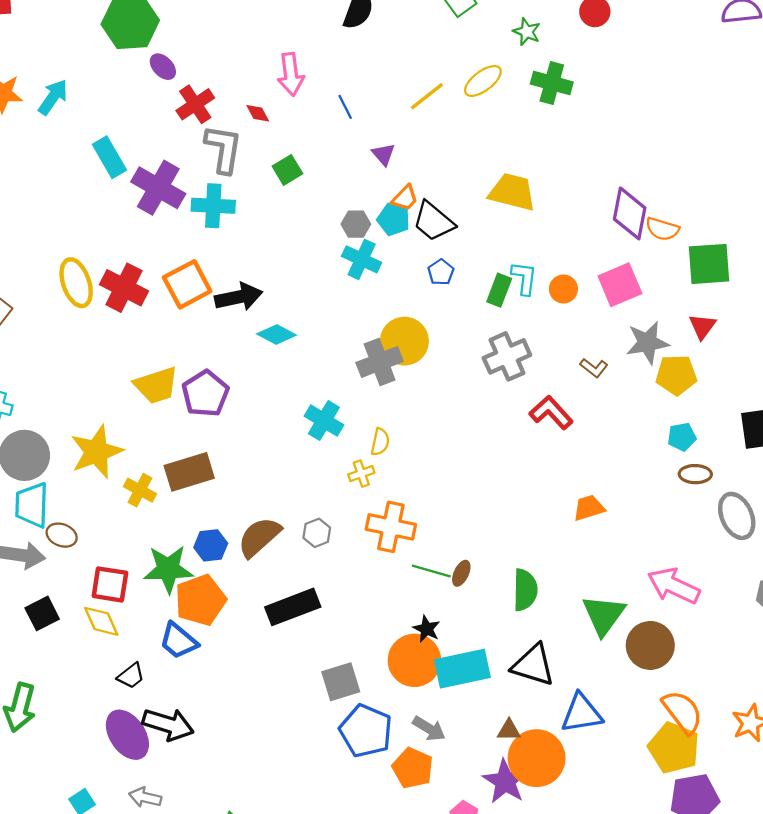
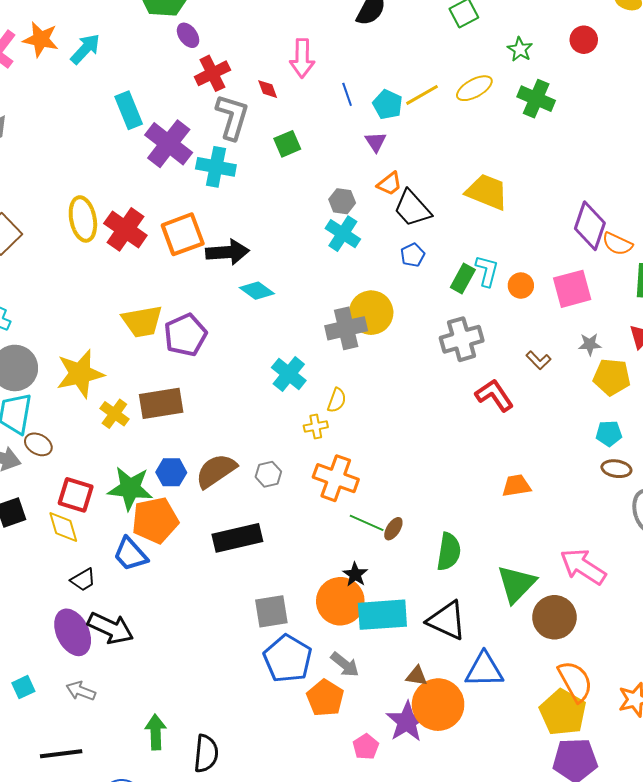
cyan pentagon: (393, 219) -> (388, 105), moved
gray star: (647, 343) -> (590, 344), size x0.6

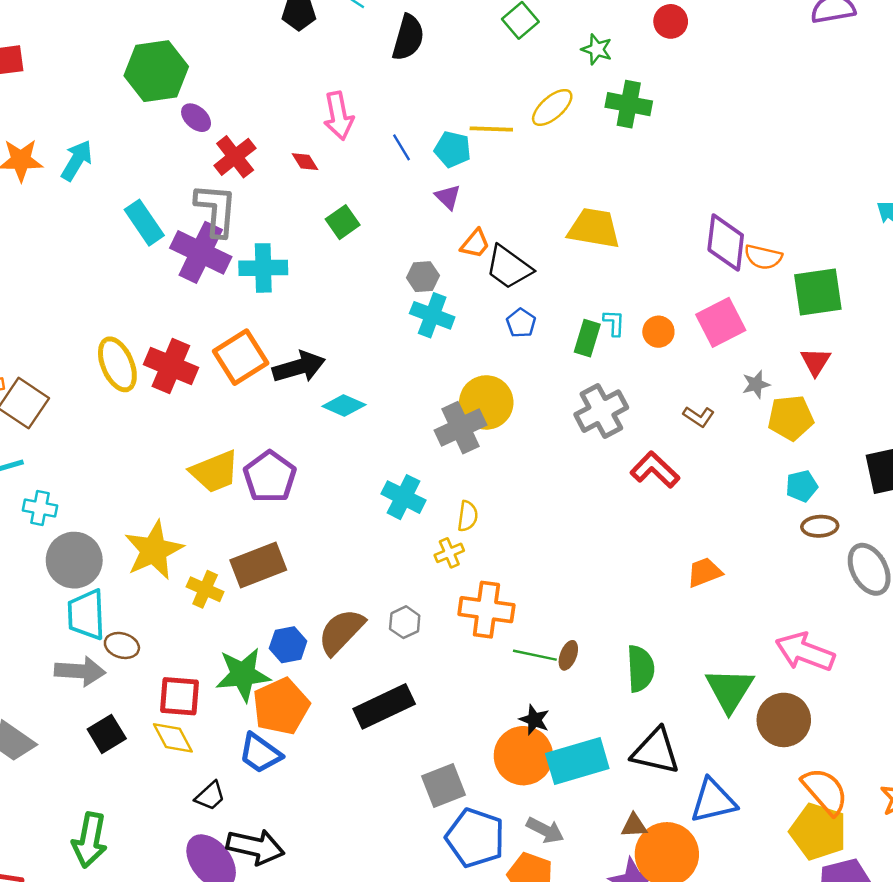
yellow line: (422, 95) -> (491, 129), turned 44
gray L-shape: (232, 117) -> (216, 210), moved
cyan L-shape: (487, 271) -> (614, 323), size x0.7

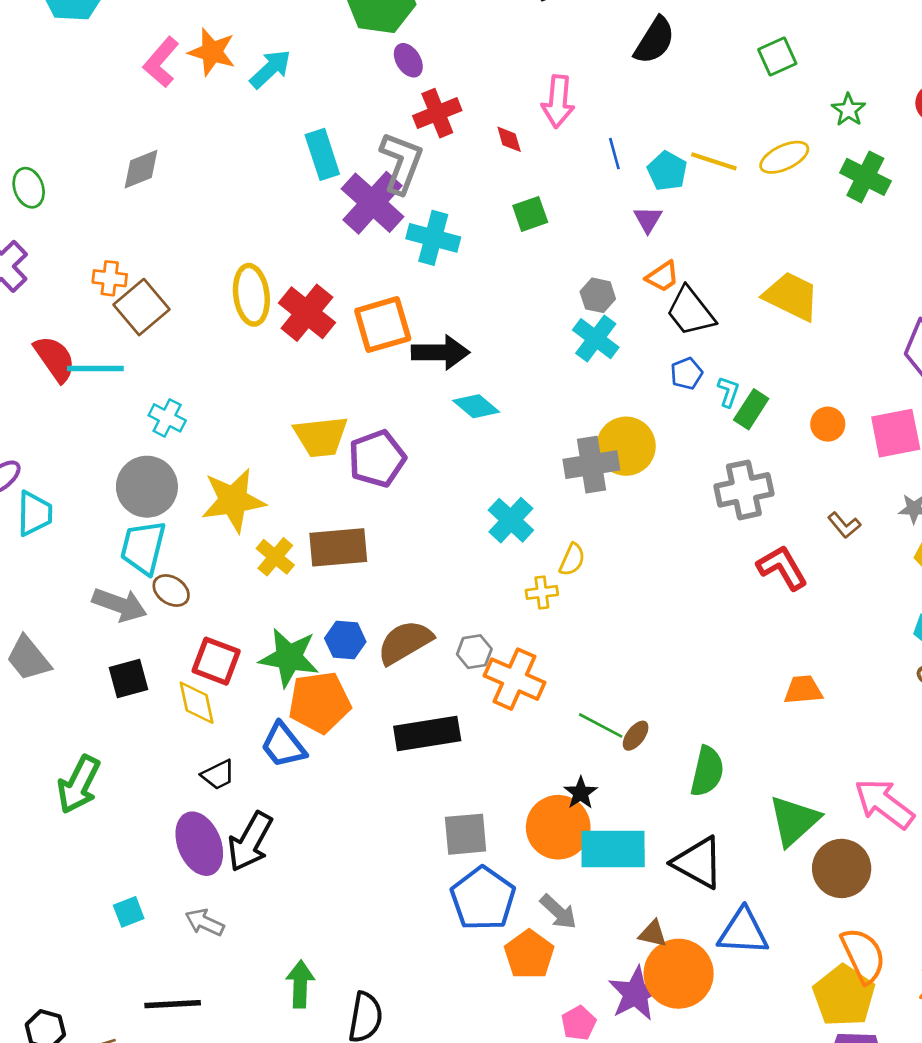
cyan L-shape: (614, 323) -> (728, 392), moved
cyan cross: (40, 508) -> (167, 418), moved
orange cross: (486, 610) -> (514, 679), moved
black arrow: (255, 847) -> (250, 842), turned 90

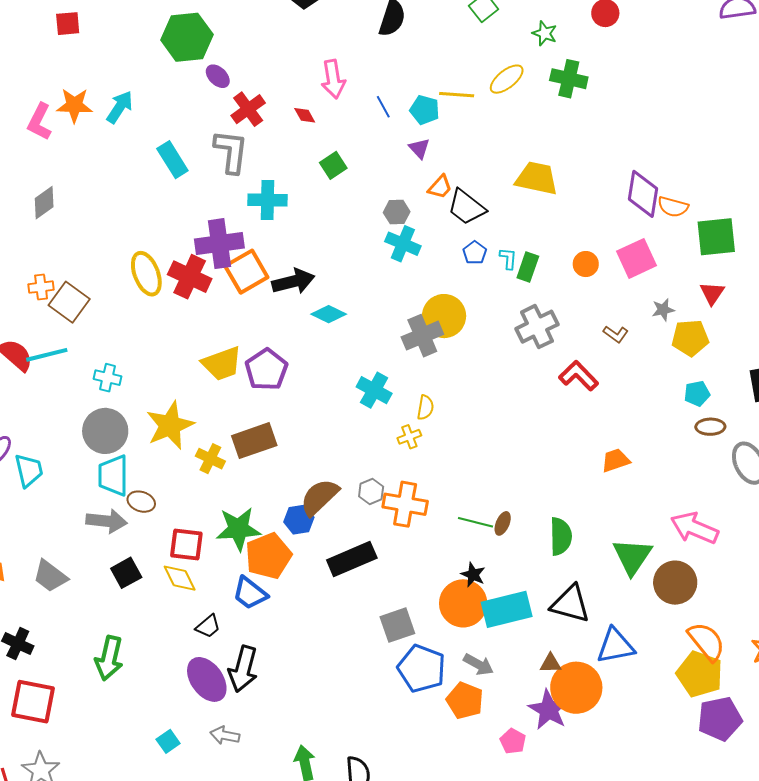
purple cross: (373, 203) -> (219, 244), moved, turned -36
blue hexagon: (345, 640) -> (299, 520), moved

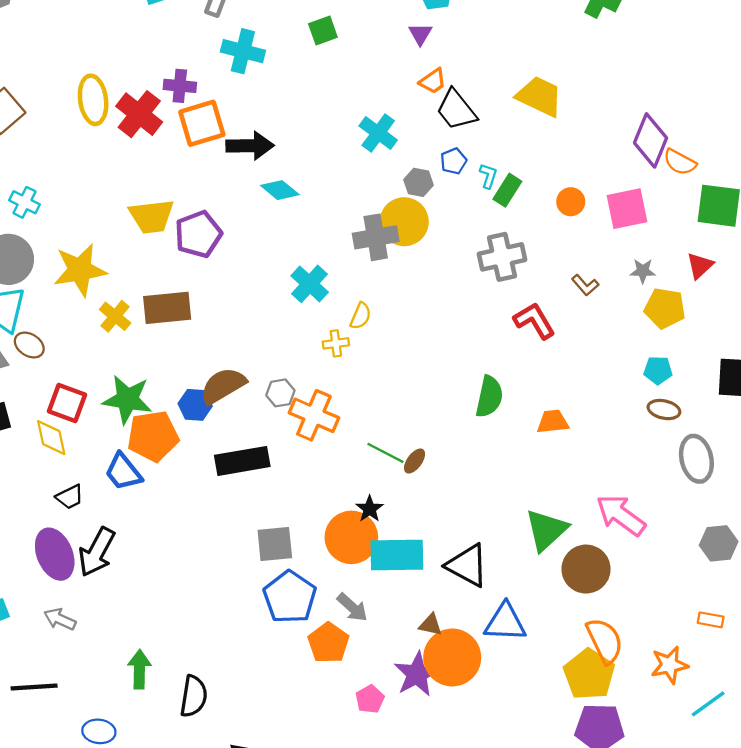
gray hexagon: (397, 212) -> (418, 182), moved
purple cross: (219, 244) -> (180, 86), size x0.6
green semicircle: (561, 536) -> (489, 397), moved

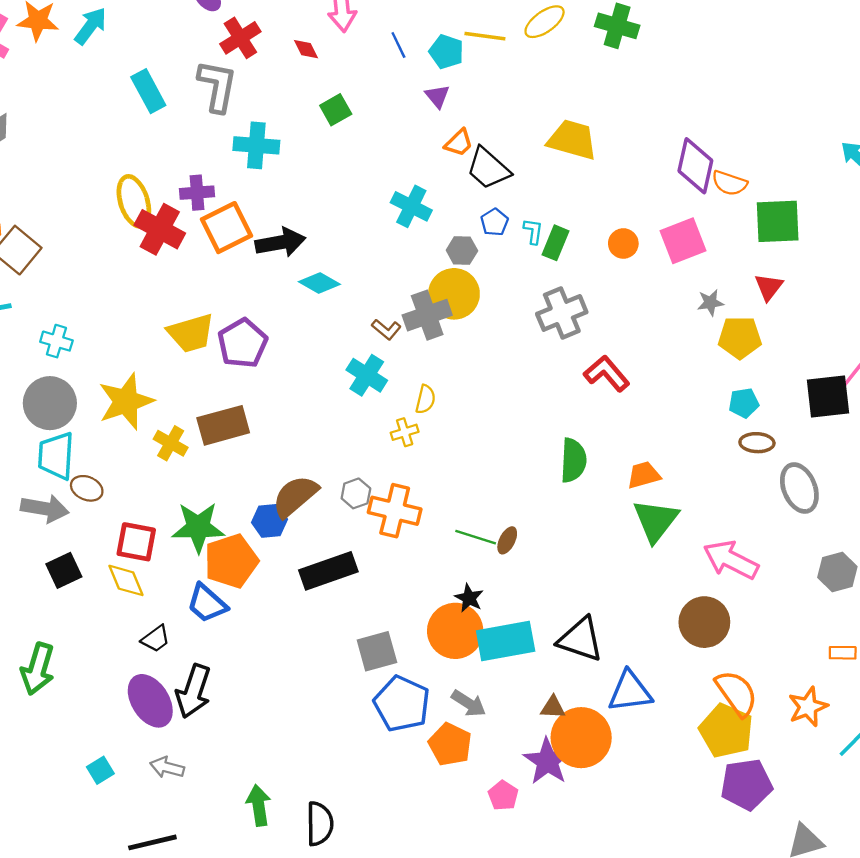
yellow ellipse: (93, 100) -> (134, 201), moved
brown L-shape: (585, 285) -> (386, 329), moved
green triangle: (546, 530) -> (656, 521), moved

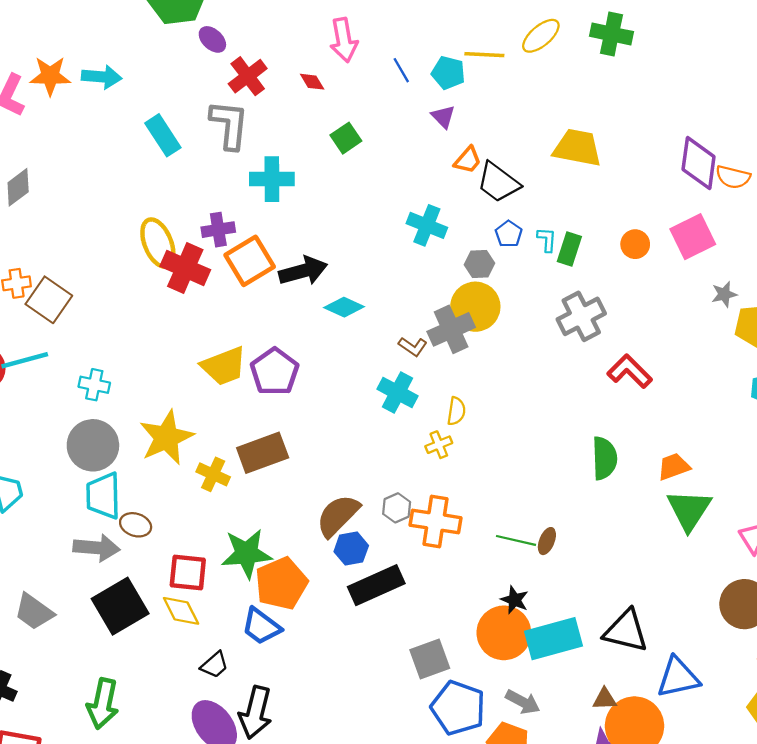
cyan arrow: (91, 26) -> (102, 77), turned 63
blue hexagon: (270, 521) -> (351, 549), moved
black square: (64, 570) -> (120, 606), size x1.6

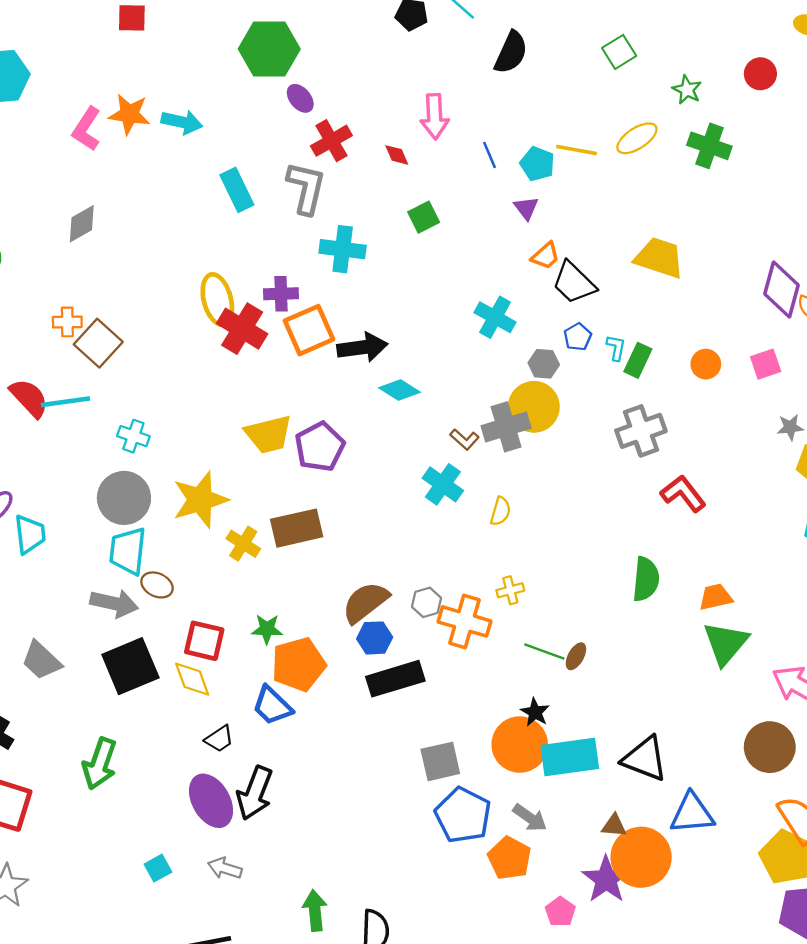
pink square: (693, 237) -> (766, 364), size x0.7
yellow cross: (439, 445) -> (510, 590), moved
green star: (247, 554) -> (267, 629), size x0.6

